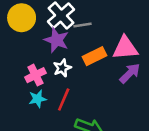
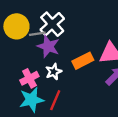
gray line: (83, 25) -> (37, 34), moved
cyan star: (38, 99) -> (32, 100), size x1.5

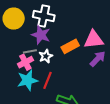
white cross: (52, 24) -> (44, 16), turned -35
gray line: (37, 34) -> (30, 51), moved

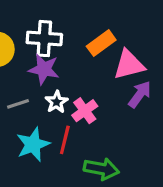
orange rectangle: (70, 46) -> (101, 43), moved
gray line: (30, 51) -> (18, 104), moved
pink cross: (25, 62) -> (85, 111), moved

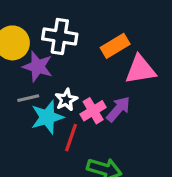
purple star: (44, 69) -> (38, 67), moved
purple arrow: (140, 94) -> (118, 109), moved
cyan star: (33, 144) -> (47, 117), moved

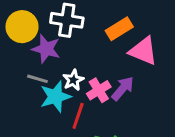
pink triangle: (140, 70) -> (143, 51), turned 32
gray line: (28, 98) -> (37, 79), turned 30

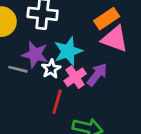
orange rectangle: (119, 29) -> (107, 19), moved
purple star: (46, 49) -> (35, 54), moved
cyan star: (56, 97) -> (68, 51), moved

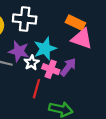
orange rectangle: (107, 19) -> (75, 23), turned 60
pink cross: (75, 77) -> (51, 69), turned -35

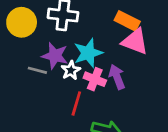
purple arrow: (68, 67) -> (117, 77), turned -60

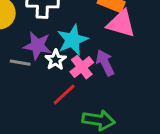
pink cross: (95, 79) -> (82, 67), turned 35
red line: (76, 104) -> (64, 95), turned 35

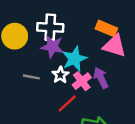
purple star: (37, 46) -> (52, 47), moved

